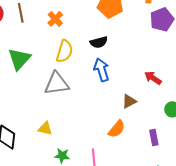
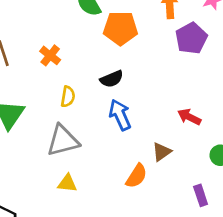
yellow semicircle: (64, 51) -> (68, 97), size x0.7
yellow triangle: (45, 129) -> (67, 183), moved
orange semicircle: (117, 129) -> (136, 176), moved

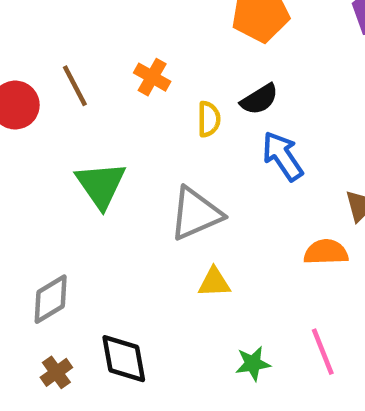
yellow semicircle: (68, 97) -> (209, 119), moved
orange semicircle: (136, 176) -> (326, 252), turned -115

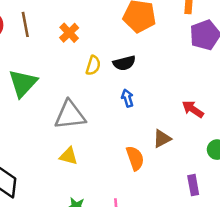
blue arrow: (283, 156) -> (127, 98), size x0.6
orange semicircle: (326, 252) -> (135, 158), turned 55

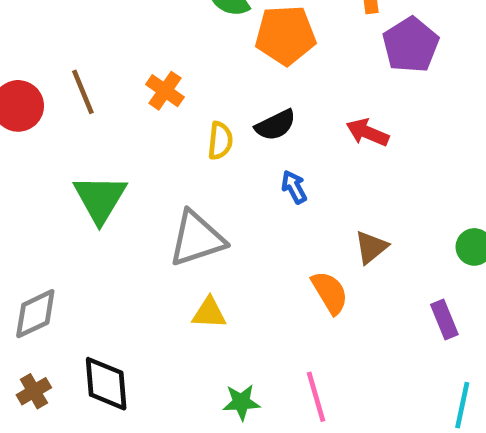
red arrow: (193, 109) -> (368, 133), moved

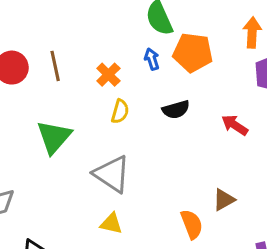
yellow semicircle: (220, 141) -> (120, 111), moved
blue arrow: (294, 187) -> (152, 59), moved
gray triangle: (197, 239) -> (112, 174), turned 42

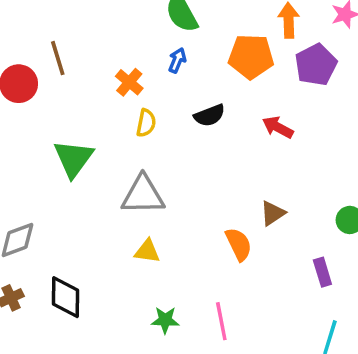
orange pentagon: (193, 53) -> (251, 56), moved
blue arrow: (152, 59) -> (177, 60), turned 45
brown line: (55, 66) -> (58, 58), moved
gray triangle: (112, 174) -> (143, 195), turned -30

